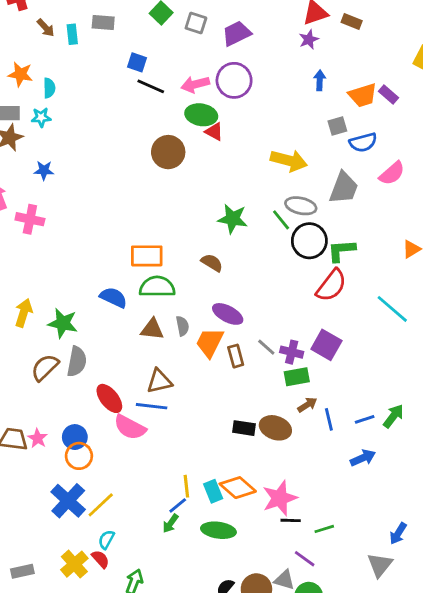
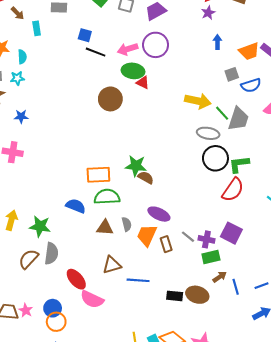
cyan rectangle: (72, 34) -> (37, 28), moved
green star: (233, 219) -> (136, 166), moved
green line: (281, 220) -> (222, 113), moved
blue line: (152, 406) -> (138, 280), moved

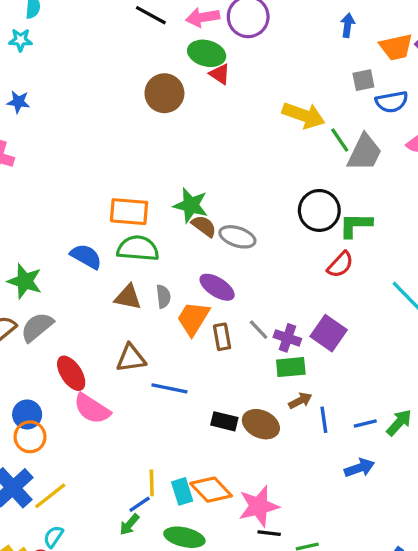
gray ellipse: (208, 133) -> (237, 237), moved
red semicircle: (233, 190) -> (340, 265), size x0.7
gray semicircle: (51, 254) -> (37, 327), turned -145

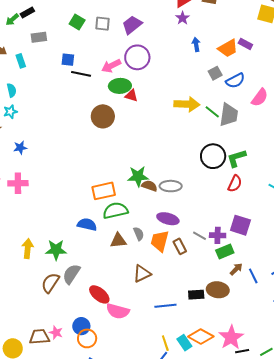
brown triangle: (131, 358) -> (142, 274), moved
blue line: (169, 388) -> (165, 306), moved

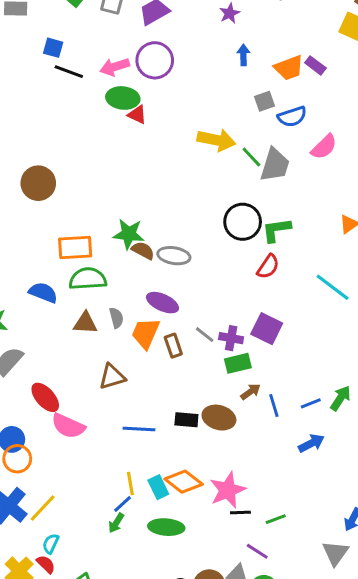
brown circle: (103, 116) -> (38, 183), moved

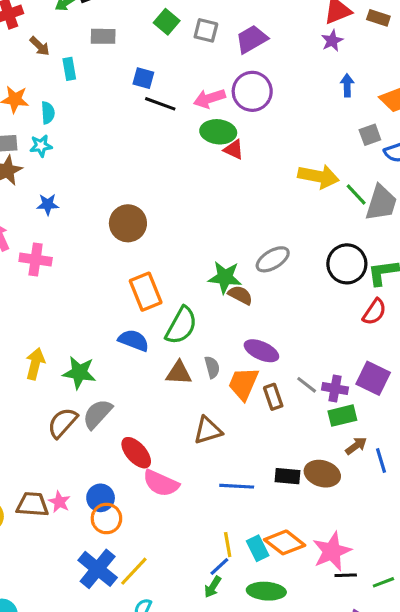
orange rectangle: (75, 247) -> (146, 292), moved, turned 72
gray ellipse: (174, 256) -> (273, 259), moved, turned -40
green semicircle: (88, 279) -> (181, 326), turned 123

